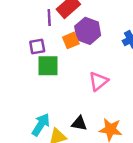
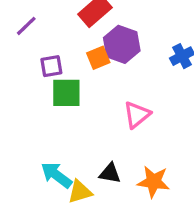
purple line: (49, 18) -> (26, 26), moved, turned 49
cyan arrow: (41, 125) -> (56, 175), turned -85

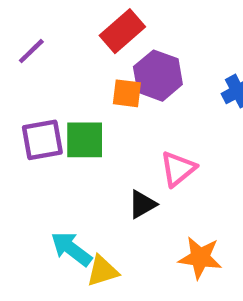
orange square: (98, 58) -> (127, 93), turned 30
purple square: (51, 66) -> (42, 140), moved, size x1.4
black triangle: (110, 173) -> (142, 204), moved, turned -40

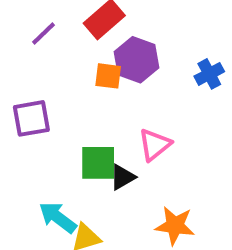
purple line: (31, 51) -> (44, 34), moved
green square: (85, 140) -> (98, 163), moved

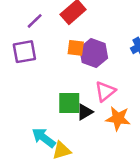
purple hexagon: (136, 60) -> (94, 53), moved
purple square: (31, 118) -> (24, 52), moved
orange star: (175, 226) -> (118, 118), moved

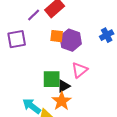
purple line: (35, 21) -> (34, 15), moved
orange star: (118, 118) -> (62, 101), moved, turned 30

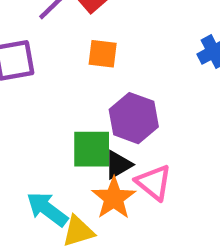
purple hexagon: (71, 40) -> (134, 118), moved
pink triangle: (80, 70) -> (154, 182), moved, turned -42

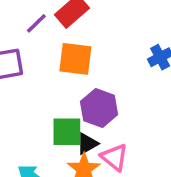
orange square: (103, 54) -> (75, 59), size x1.5

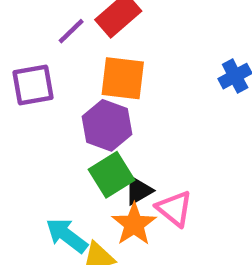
purple hexagon: (99, 108) -> (107, 125), moved
green square: (67, 132) -> (112, 175), turned -32

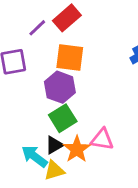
black triangle: (138, 191) -> (54, 145), moved
pink triangle: (174, 208) -> (102, 139), turned -30

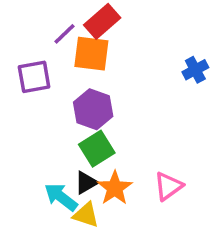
orange square: (70, 57) -> (91, 54), moved
pink triangle: (102, 139) -> (168, 186), moved, turned -45
yellow triangle: (54, 170) -> (86, 215), turned 35

